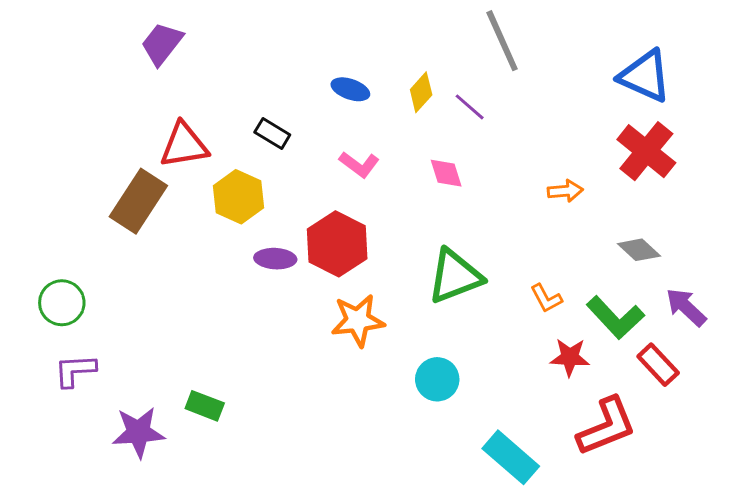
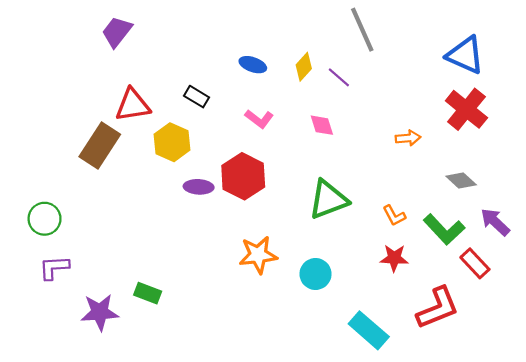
orange star: (358, 320) -> (258, 255), moved
red star: (570, 357) -> (394, 258), moved

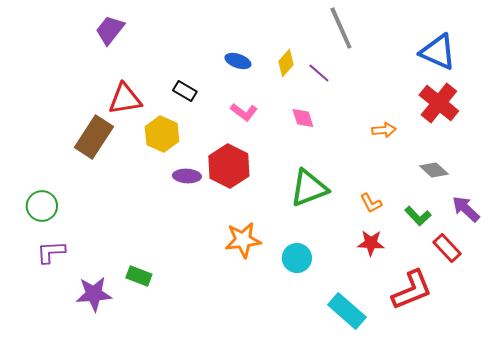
green L-shape: (444, 229) -> (418, 216), size x0.7

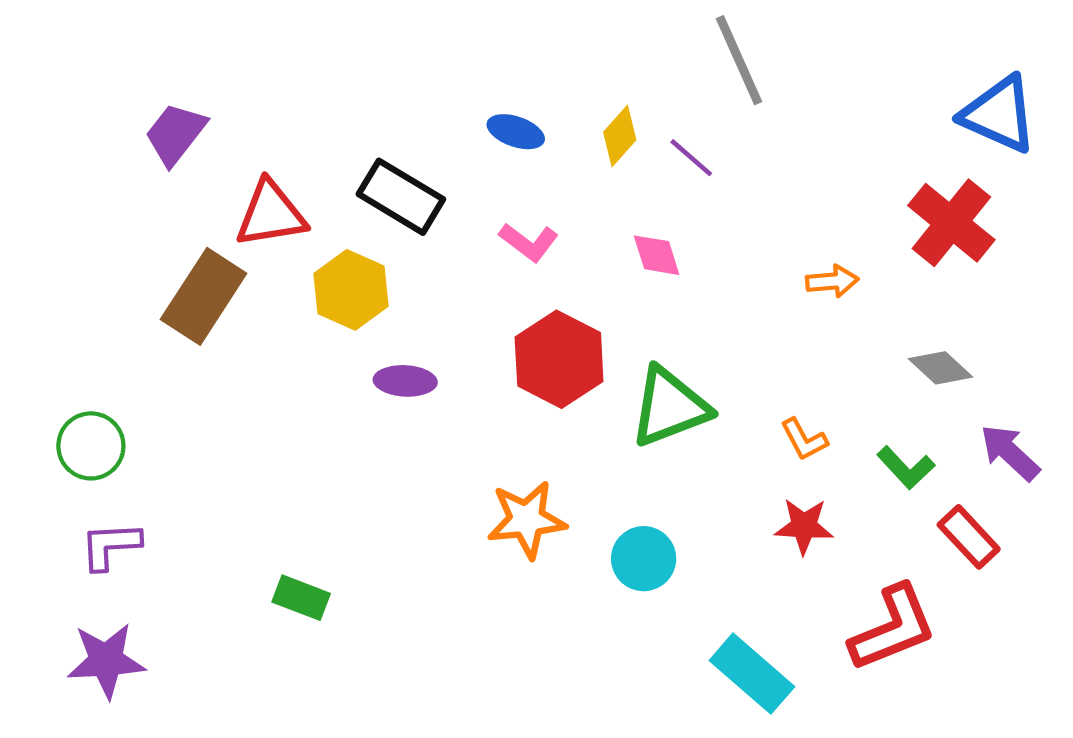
purple trapezoid: (110, 30) -> (175, 134), moved
blue triangle: (438, 52) -> (999, 114), moved
black rectangle: (185, 91) -> (401, 197), size x1.6
red hexagon: (229, 166) -> (559, 359), moved
purple star: (94, 294) -> (106, 661), moved

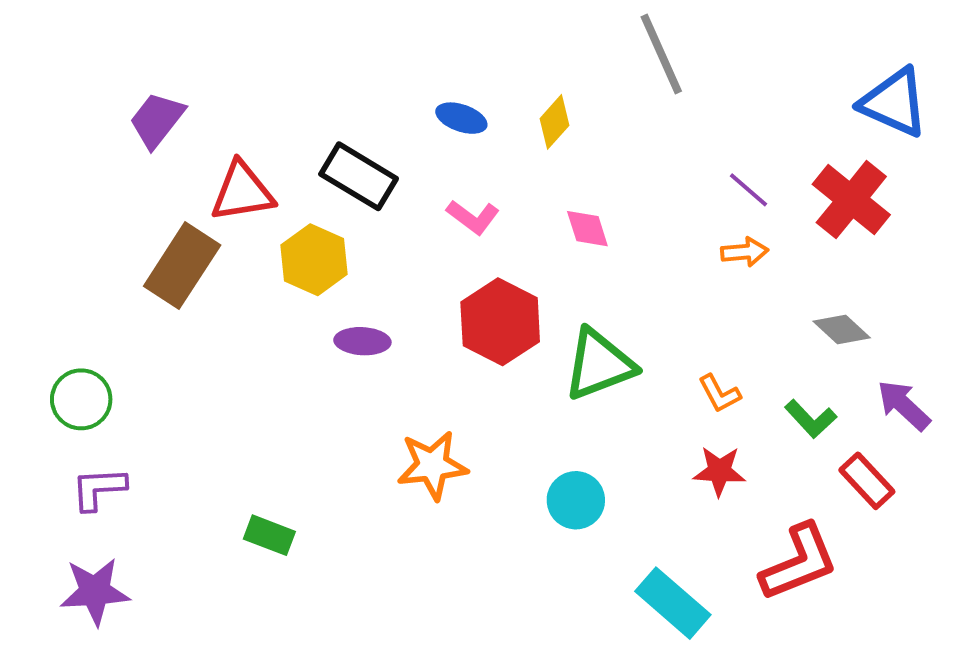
purple line: (691, 158) -> (749, 190), moved
orange star: (527, 520) -> (432, 465), moved

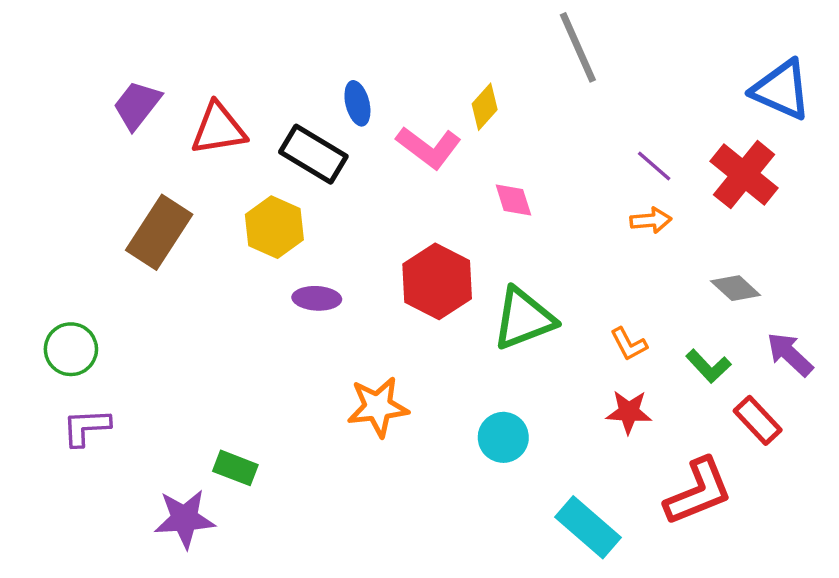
blue ellipse: (461, 118) -> (357, 103), moved, turned 57
red triangle: (242, 192) -> (218, 129), moved
pink L-shape: (473, 217) -> (429, 147), moved, size x1.4
purple star: (95, 591) -> (185, 519), moved

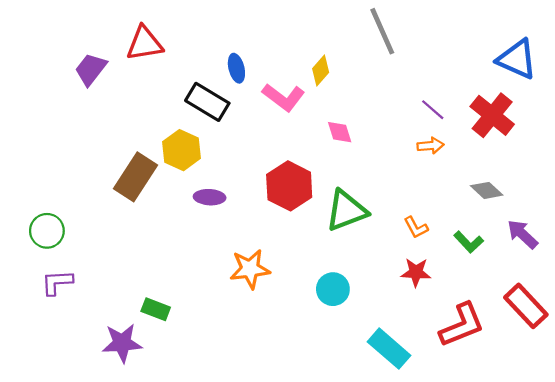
red triangle: (218, 129) -> (145, 44), moved
brown rectangle: (159, 232) -> (136, 177), moved
red rectangle: (758, 420) -> (526, 306), moved, size x1.4

